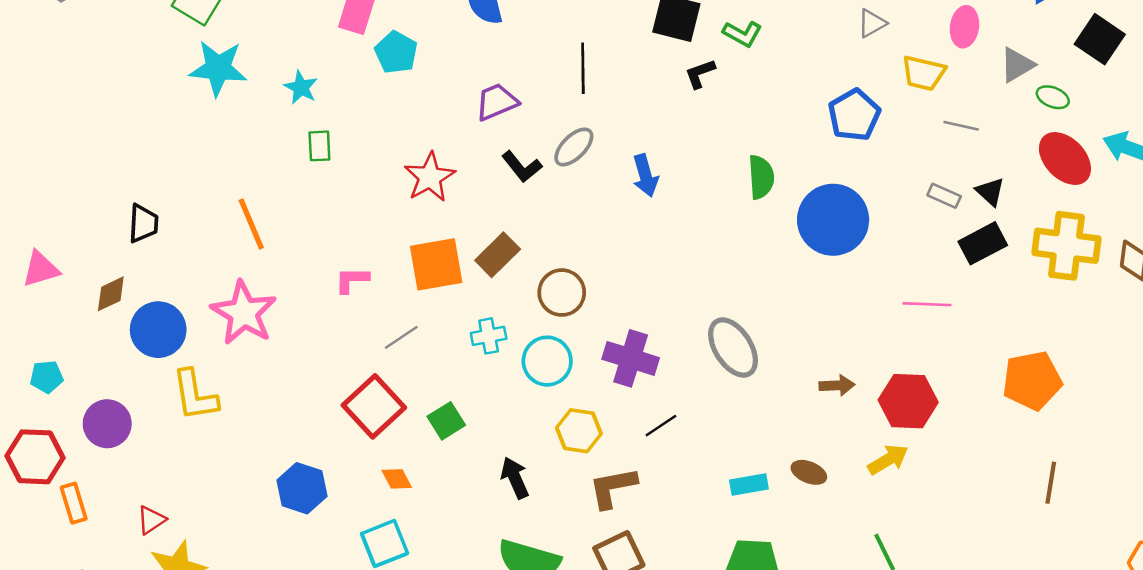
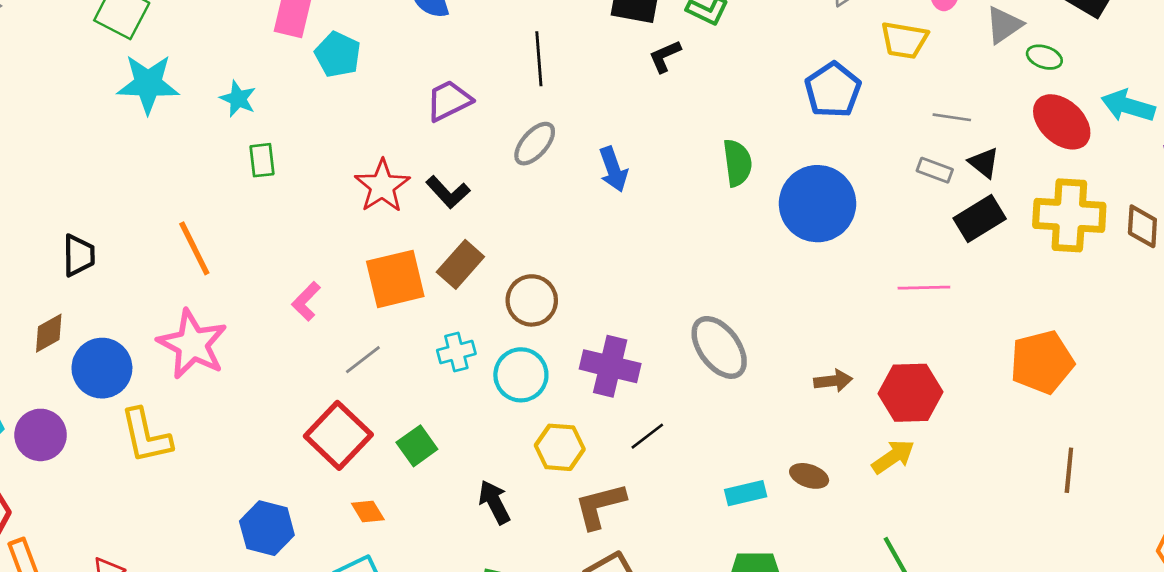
gray line: (961, 126) -> (952, 117), moved
black L-shape: (522, 167) -> (448, 192), moved
pink L-shape: (352, 280) -> (306, 301), turned -42
purple circle: (107, 424) -> (41, 435), moved

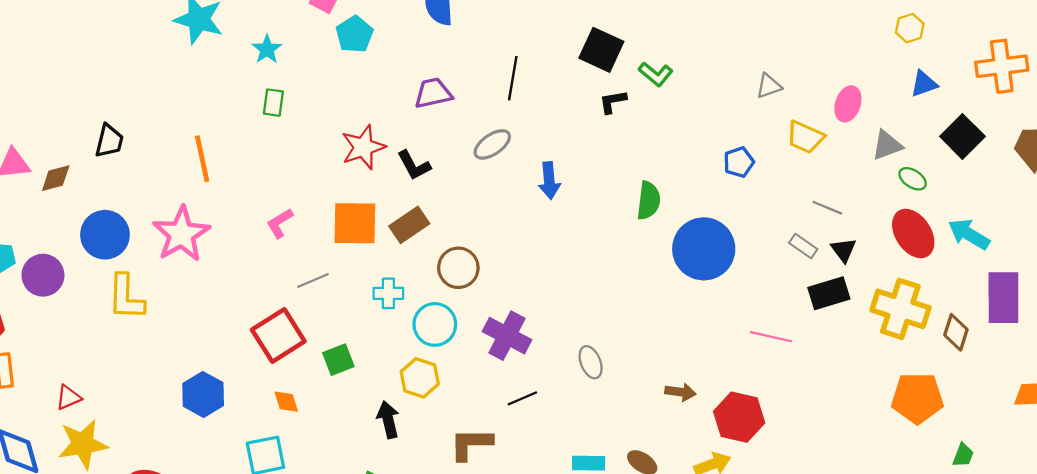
blue pentagon: (833, 90) -> (739, 162), size x0.7
brown diamond: (49, 333) -> (56, 178), moved
gray ellipse: (719, 347) -> (591, 362), moved, size x0.6
orange pentagon: (1042, 362) -> (917, 398), moved
yellow hexagon: (560, 447) -> (420, 378), moved

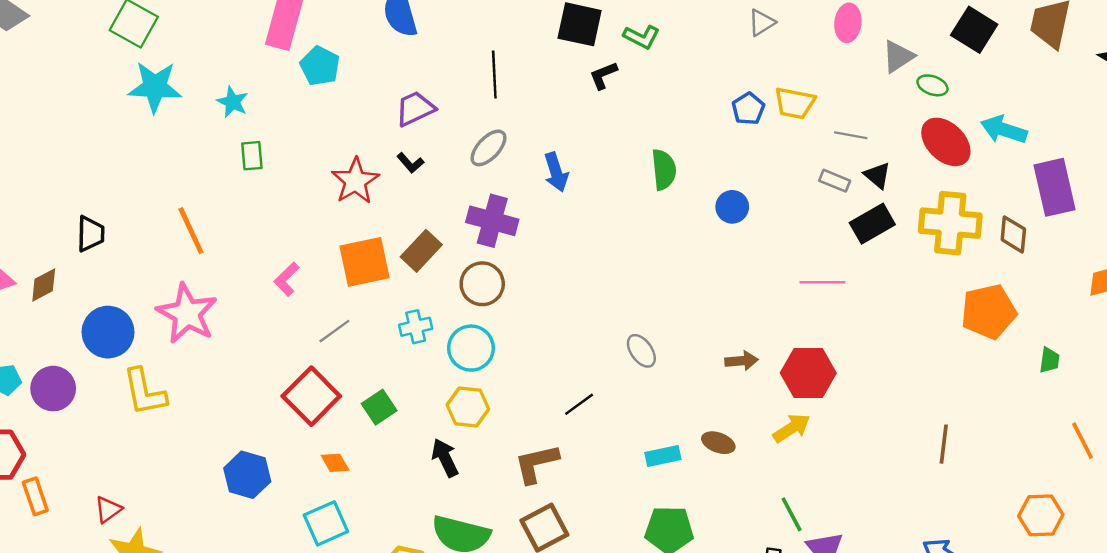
yellow trapezoid: (805, 137) -> (795, 103), moved
black L-shape: (414, 165) -> (410, 163), moved, size x0.7
blue circle: (704, 249) -> (732, 207), size x0.5
purple cross: (507, 336) -> (492, 221), moved

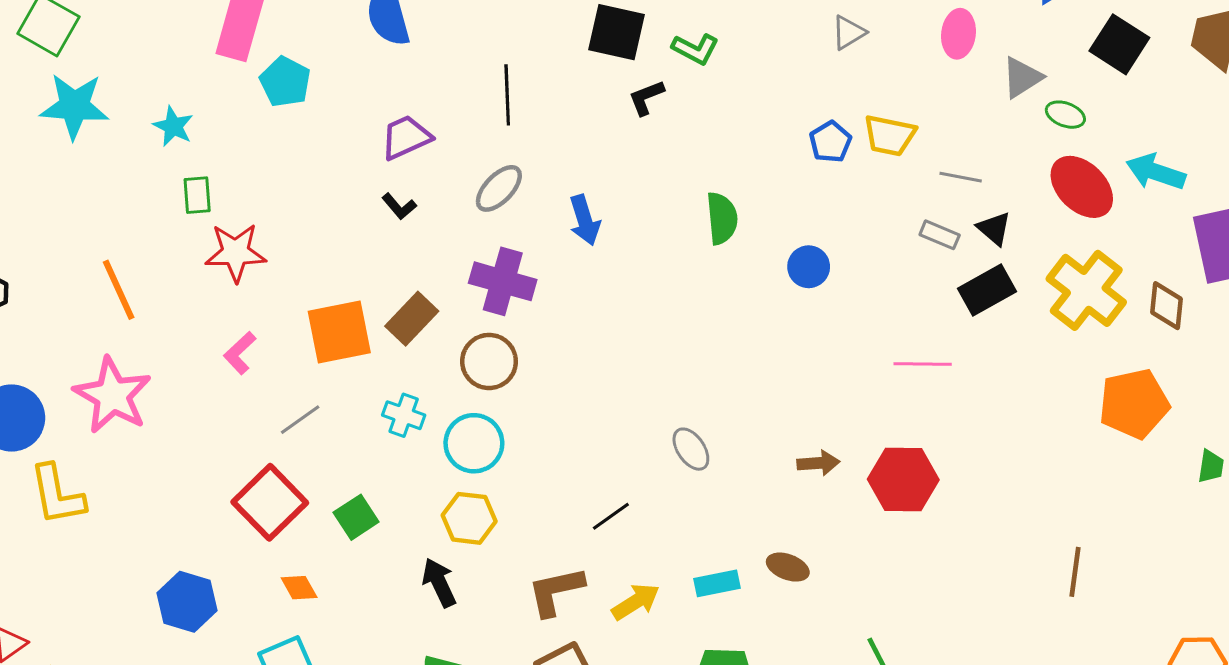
red star: (355, 181) -> (236, 252), moved, turned 30
yellow cross: (950, 223) -> (1086, 290), turned 32
cyan cross: (416, 327) -> (404, 415), turned 32
yellow arrow: (792, 428) -> (636, 602), moved

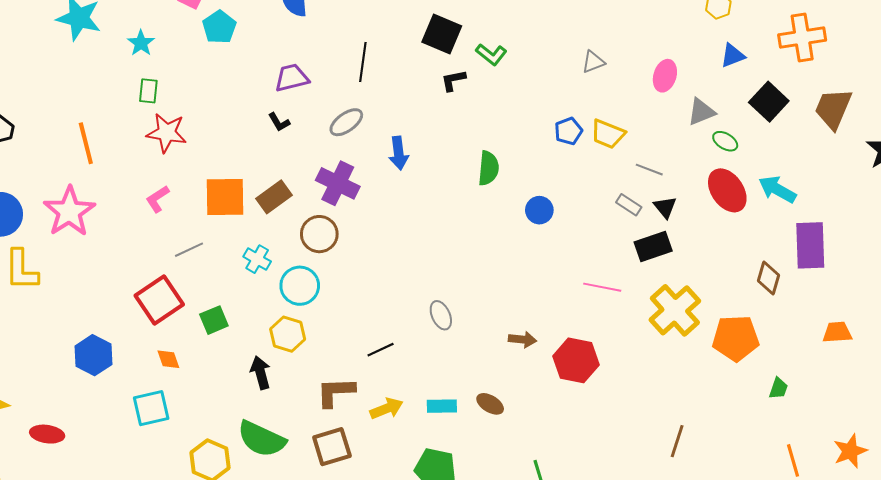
yellow cross: (1086, 290) -> (675, 310), moved

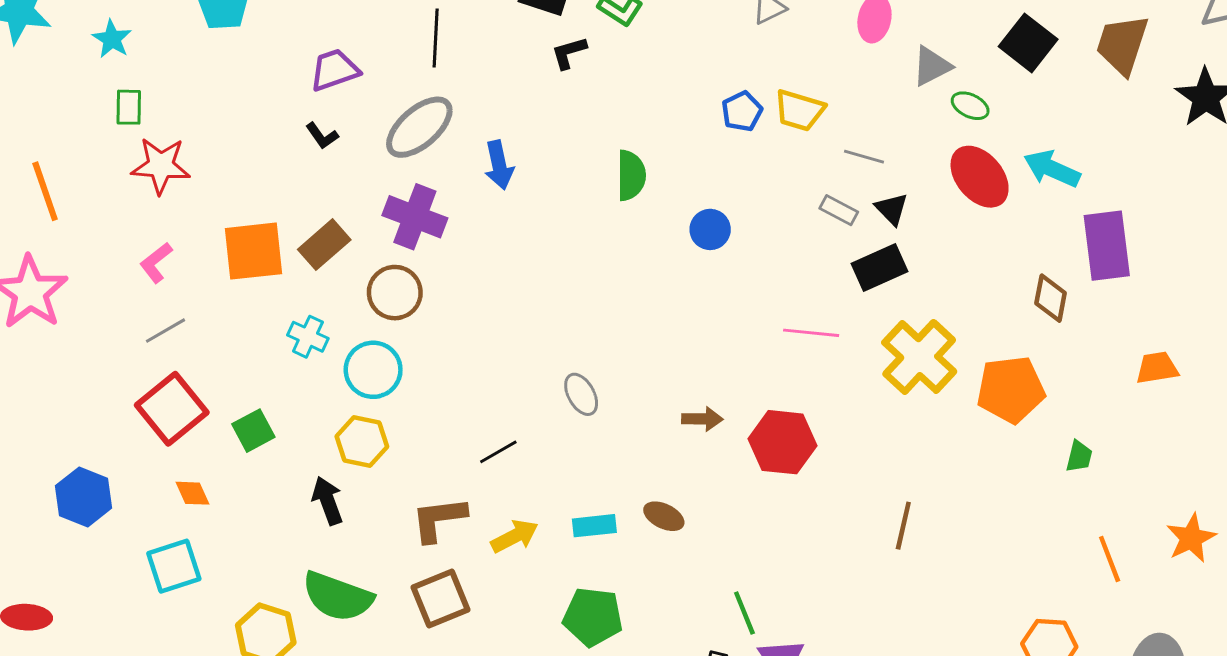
gray ellipse: (346, 122) -> (419, 127), size x1.4
gray line: (189, 250) -> (166, 331), moved
brown line: (677, 441) -> (903, 526), moved

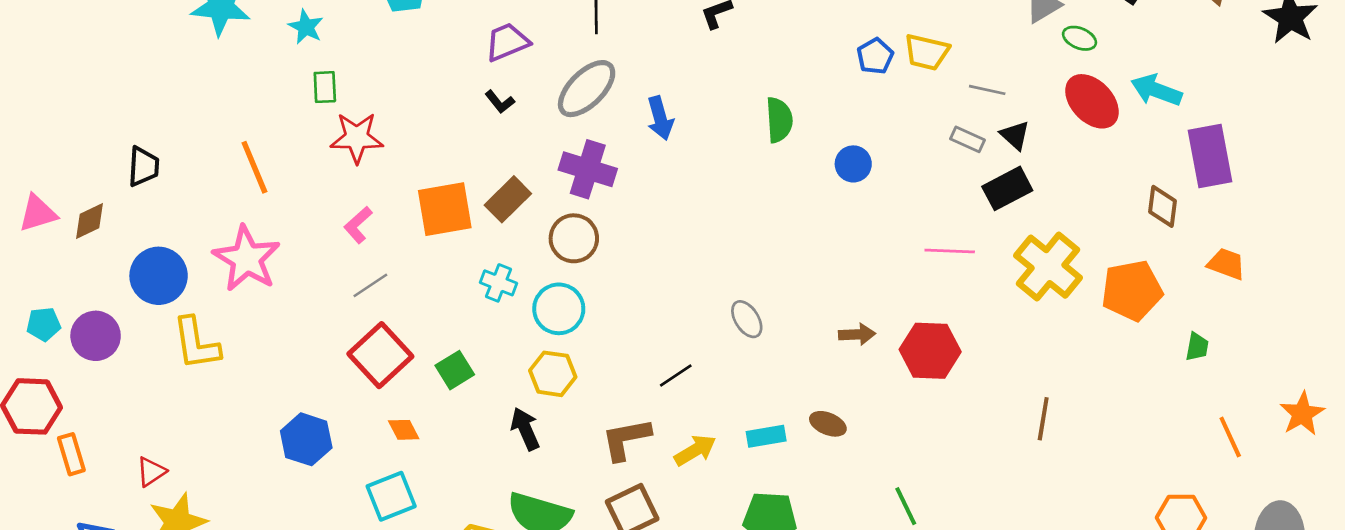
orange trapezoid: (1157, 368) -> (1226, 264), moved, turned 33

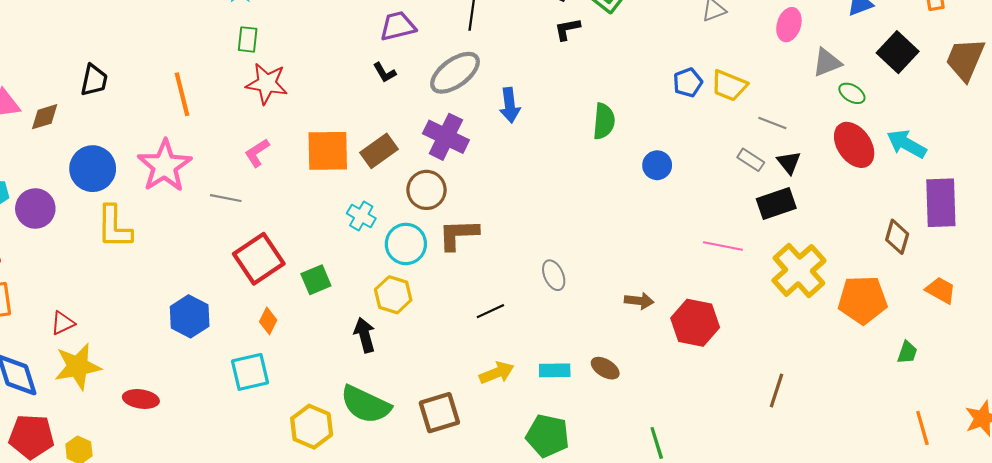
gray line: (370, 285) -> (226, 198), moved, turned 36
orange diamond: (404, 430) -> (268, 321), turned 45
brown L-shape: (626, 439) -> (458, 234), moved

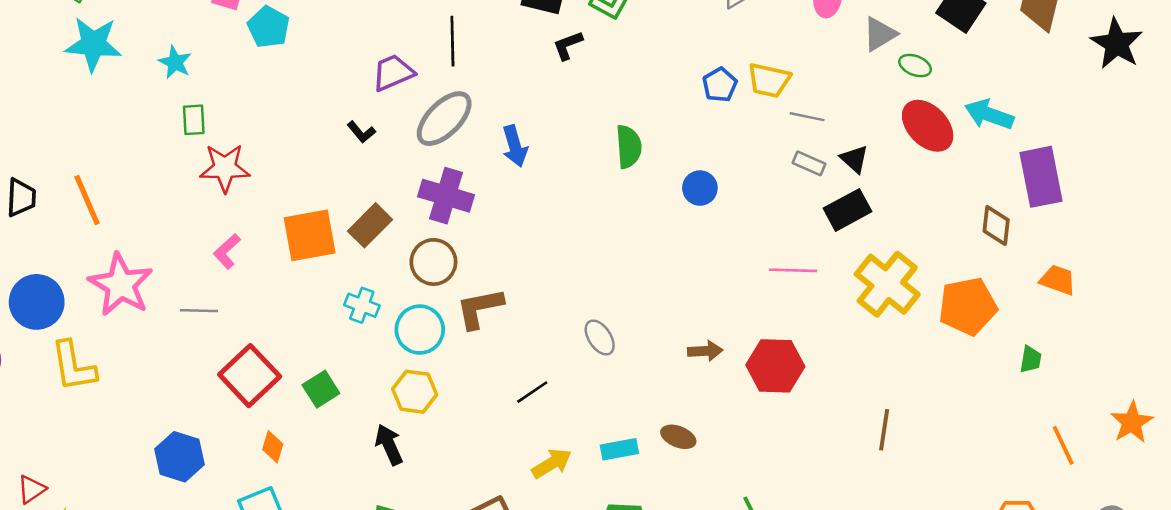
purple trapezoid: (398, 26) -> (393, 73), moved
orange line: (182, 94) -> (87, 200), moved
gray line: (772, 123) -> (807, 117), moved

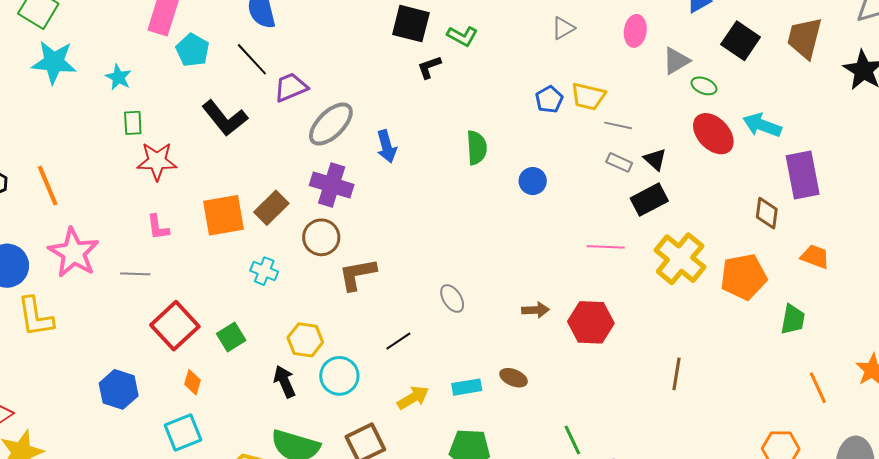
black line: (452, 41) -> (252, 59), moved, turned -42
black L-shape: (361, 132) -> (225, 118), moved, size x2.0
pink L-shape: (227, 251) -> (158, 227), turned -56
cyan circle: (420, 330) -> (339, 376), moved
green trapezoid: (1031, 359) -> (793, 319), size x1.4

